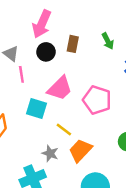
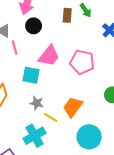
brown rectangle: (73, 44) -> (67, 15), moved
yellow line: (64, 130) -> (51, 117), moved
gray star: (50, 153) -> (37, 103), moved

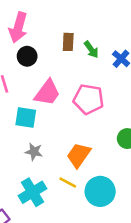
green arrow: (86, 10) -> (91, 49), moved
yellow line: (51, 117) -> (68, 182), moved

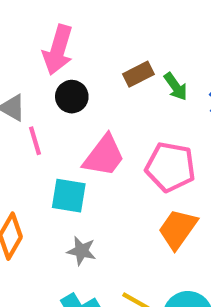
brown rectangle: (68, 42) -> (138, 74), turned 60
orange trapezoid: (79, 155) -> (178, 229), moved

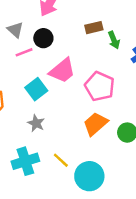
black circle: (72, 97) -> (43, 38), moved
pink line: (35, 141) -> (24, 52), turned 72
cyan square: (69, 196) -> (36, 89), turned 30

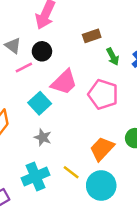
green arrow: (114, 40) -> (113, 57), moved
orange trapezoid: (95, 124) -> (102, 149), moved

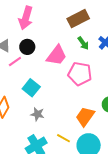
brown rectangle: (92, 36) -> (78, 19), moved, size x1.5
pink trapezoid: (64, 82) -> (57, 55), moved

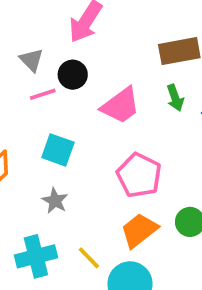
pink pentagon: (80, 74) -> (139, 175), moved
cyan square: (31, 88) -> (58, 150), turned -36

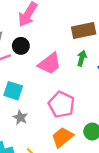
green arrow: (175, 98) -> (82, 58), turned -144
gray star: (55, 201) -> (20, 118), moved

